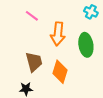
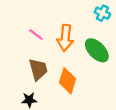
pink line: (32, 16) -> (36, 35), moved
green ellipse: (86, 45) -> (97, 50), turned -35

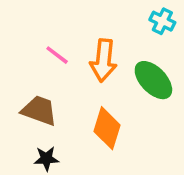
brown trapezoid: (38, 69) -> (39, 110), moved, turned -55

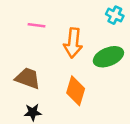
pink line: (57, 55) -> (37, 25), moved, turned -30
green ellipse: (153, 80) -> (108, 57), turned -68

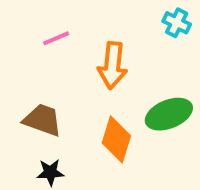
pink line: (37, 25) -> (56, 38), turned -30
green ellipse: (108, 57) -> (169, 114), moved

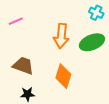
pink line: (56, 38) -> (16, 21), moved
green ellipse: (169, 114) -> (92, 42), moved

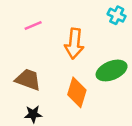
pink line: (16, 21) -> (33, 26), moved
green ellipse: (92, 42) -> (112, 70), moved

